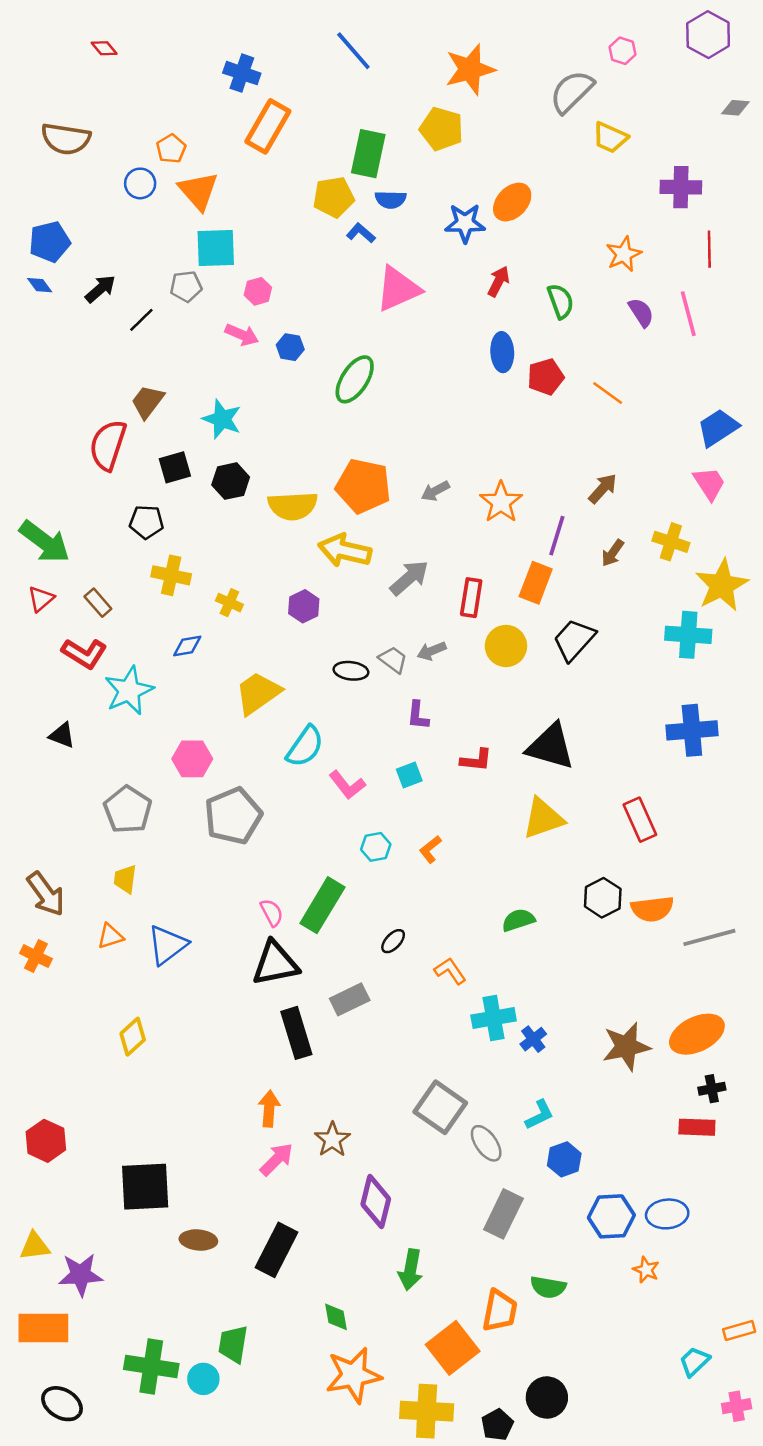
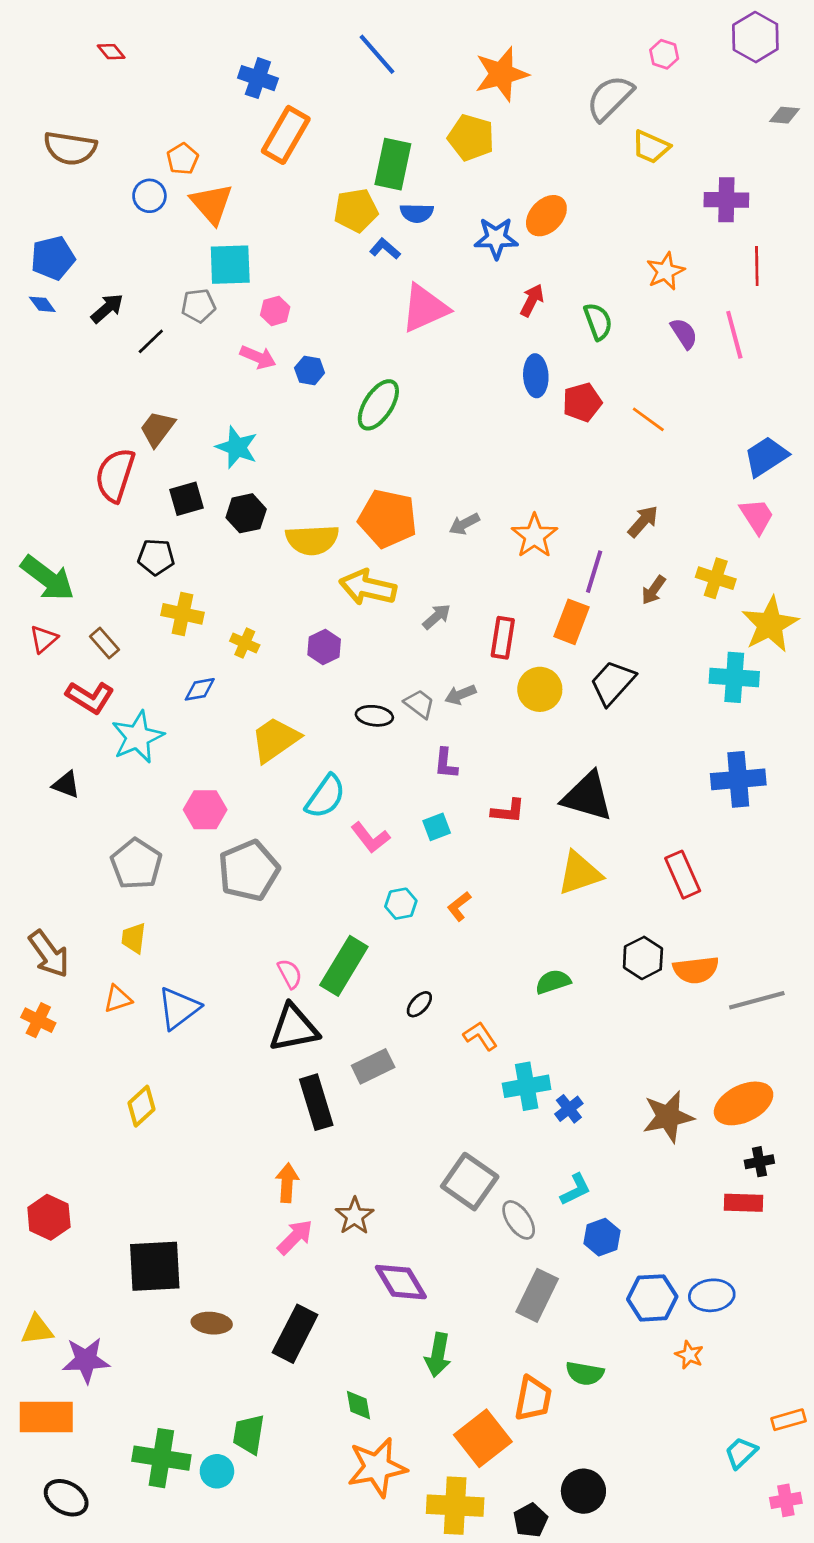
gray arrow: (409, 578) -> (437, 617), size x0.7
purple diamond: (376, 1202) -> (401, 1282), turned -45

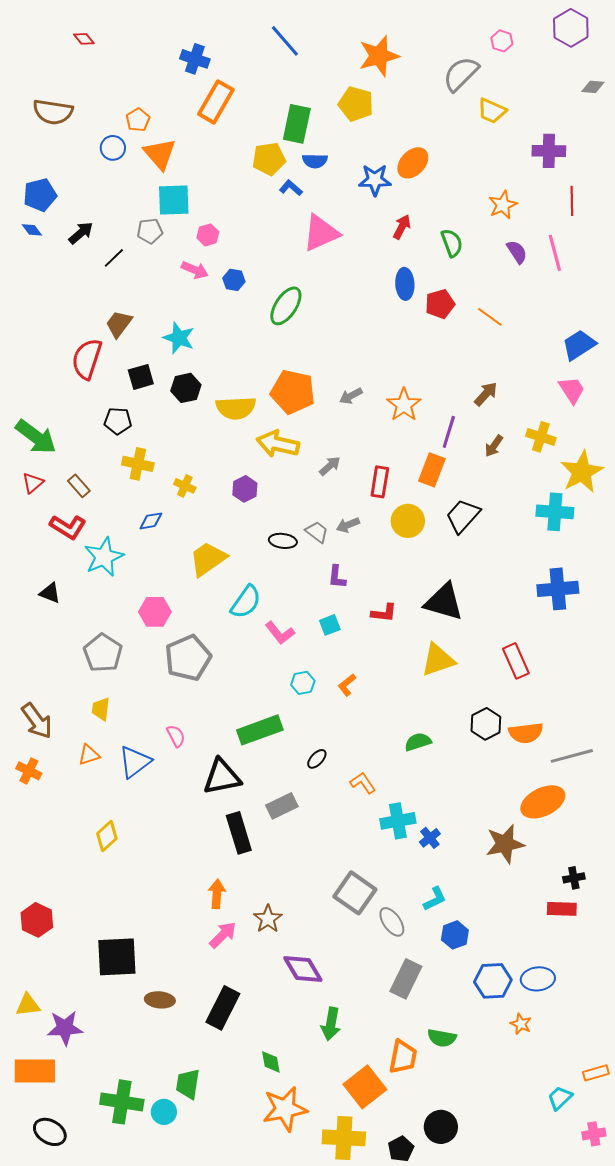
green rectangle: (344, 966) -> (260, 730), turned 39
pink semicircle: (290, 974) -> (176, 736), moved
orange ellipse: (744, 1103) -> (543, 802), moved

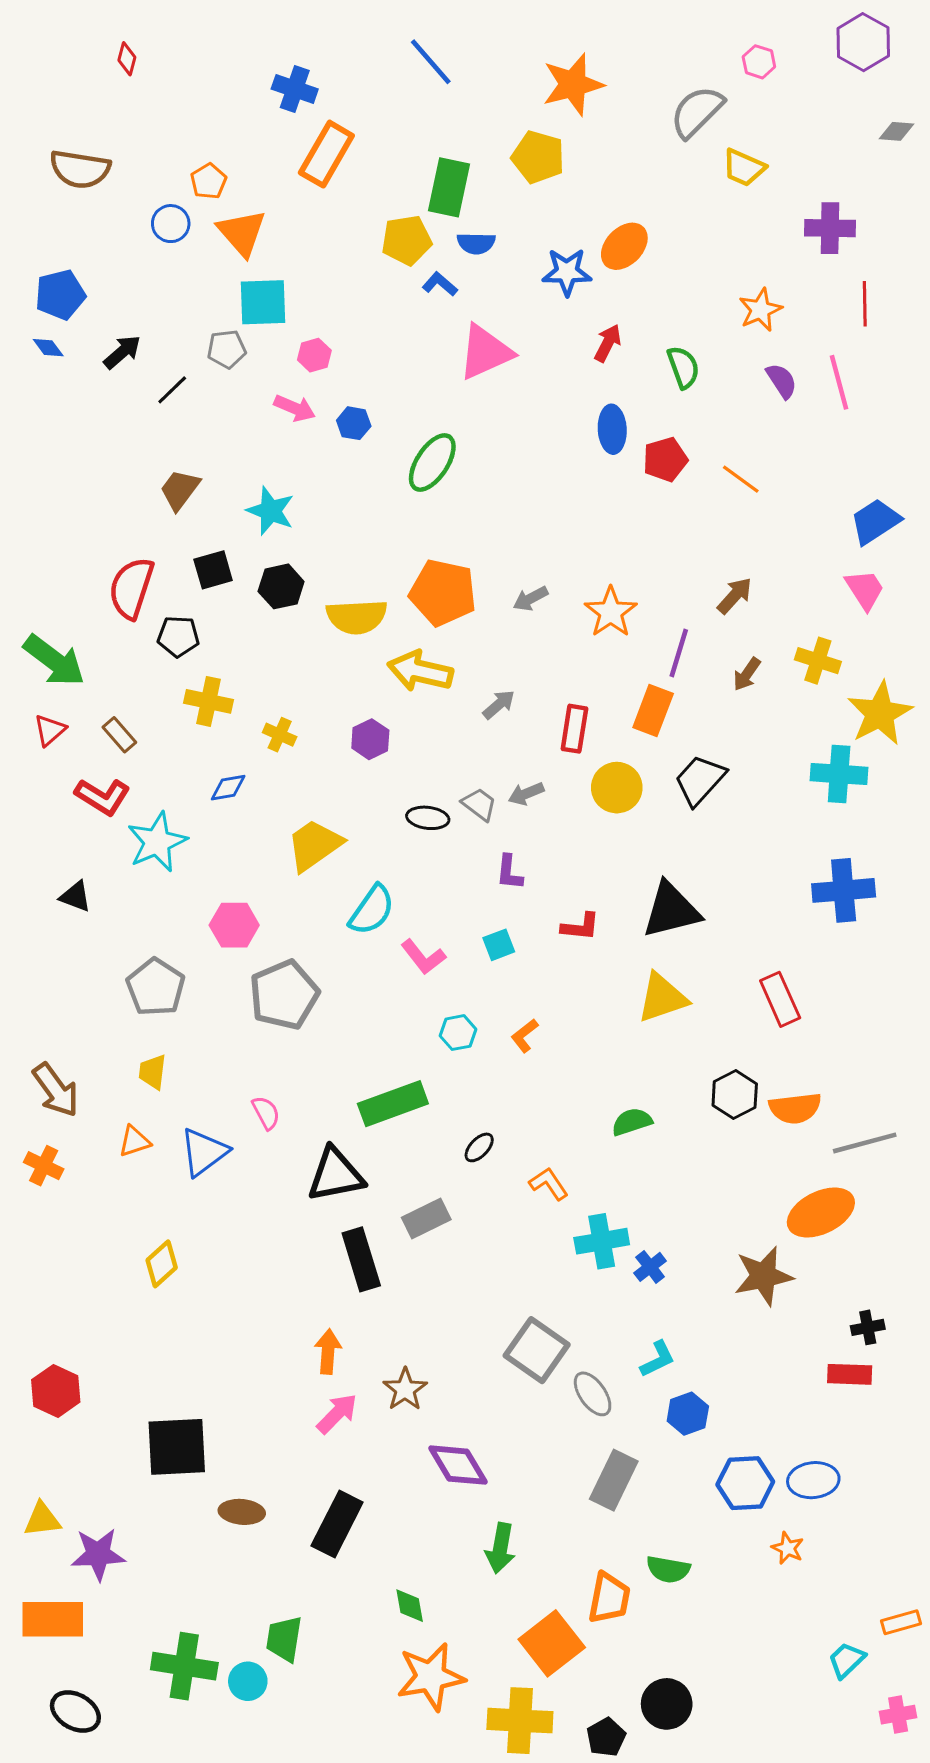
red diamond: (84, 39) -> (127, 59), turned 55
red semicircle: (87, 359) -> (131, 588), moved
black triangle: (444, 602) -> (671, 910), turned -30

